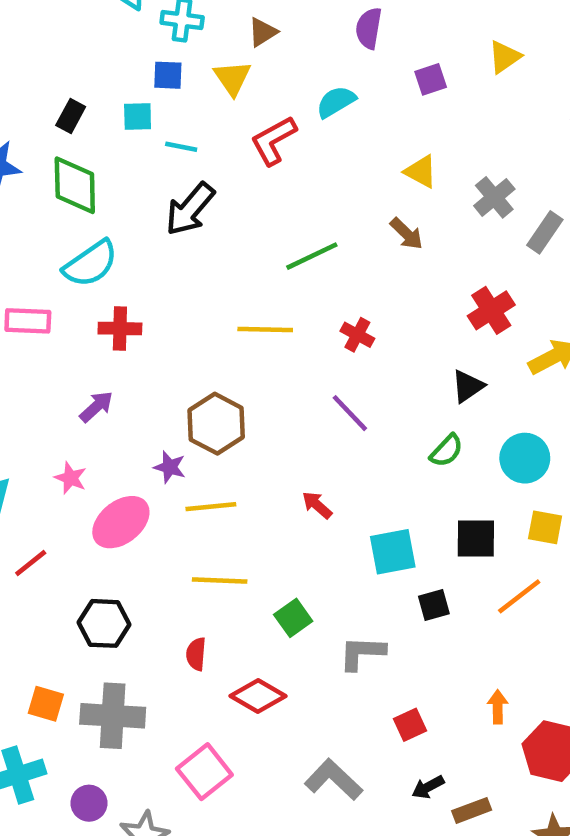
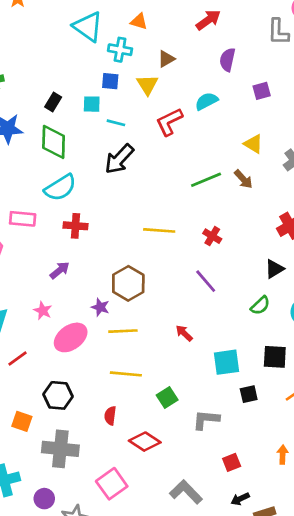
green line: (312, 256) -> (206, 180), moved
orange square: (46, 704) -> (22, 421), moved

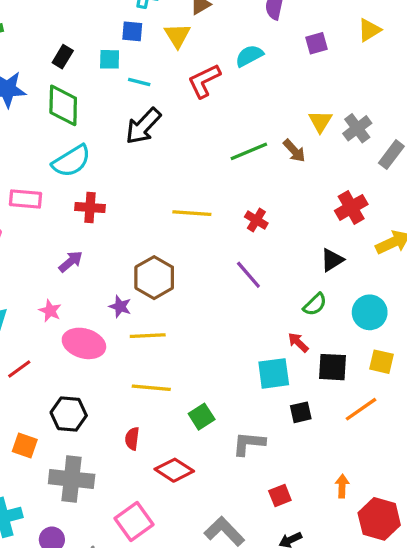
yellow triangle: (253, 144) -> (320, 121), moved, turned 30
red arrow: (184, 333) -> (298, 342), moved
pink ellipse: (71, 337) -> (84, 343), turned 52

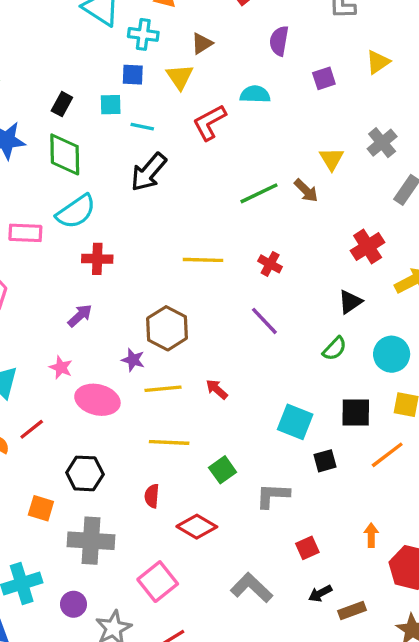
cyan semicircle: (249, 56) -> (255, 94), turned 32
gray cross: (357, 128) -> (382, 143), moved
pink rectangle: (26, 199) -> (25, 233), moved
red arrow: (298, 342) -> (217, 389), moved
cyan square: (274, 373) -> (295, 422), turned 32

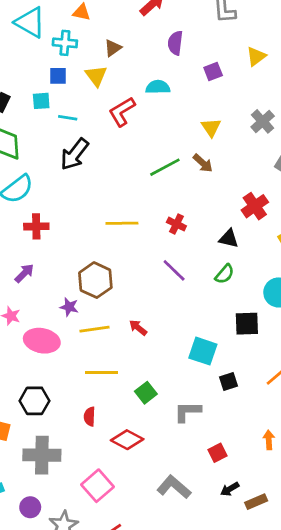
yellow triangle: (332, 159) -> (211, 127), moved
black triangle: (350, 302) -> (229, 238), moved, turned 50
green semicircle: (335, 349) -> (225, 274), moved
black square: (356, 413) -> (247, 324), moved

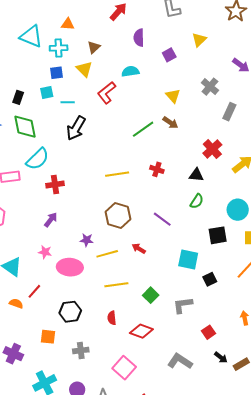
purple line: (174, 270) -> (162, 219), moved
brown hexagon: (95, 280) -> (118, 215), moved
gray cross: (42, 455) -> (81, 350), size x0.6
black arrow: (230, 489) -> (221, 357), turned -104

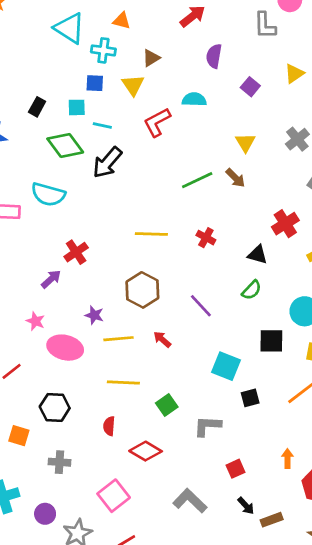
purple square: (169, 55) -> (250, 87), turned -32
green diamond: (25, 127) -> (65, 145), moved, turned -36
cyan semicircle: (38, 159) -> (48, 194), turned 50
red cross: (55, 184) -> (76, 252), moved, turned -36

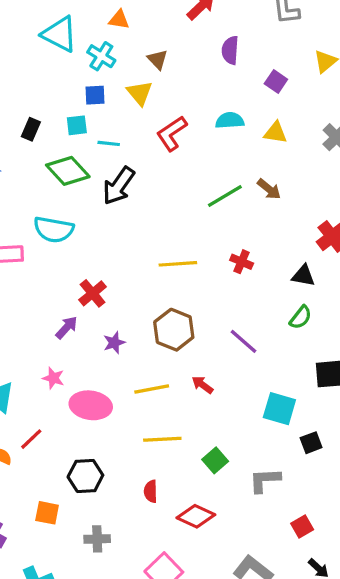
cyan cross: (103, 50) -> (101, 56), turned 30
brown triangle: (151, 58) -> (158, 59), turned -36
cyan semicircle: (194, 99) -> (230, 121), moved
yellow triangle: (245, 143) -> (275, 133), moved, turned -45
purple star: (94, 315) -> (114, 343), moved, turned -30

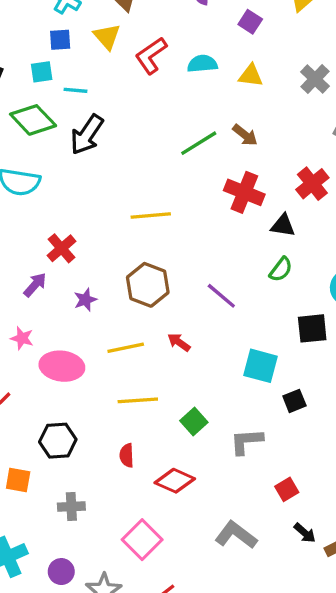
red L-shape: (172, 133) -> (151, 56), moved
red cross: (242, 262) -> (244, 192), moved, size x1.6

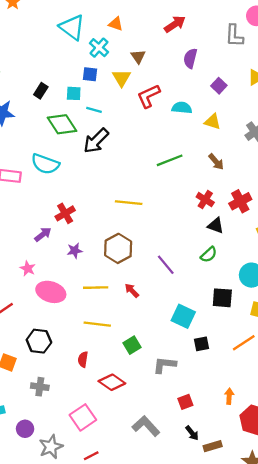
brown arrow: (245, 135) -> (216, 162), moved
red cross: (244, 192) -> (205, 200), moved, size x0.7

